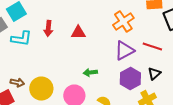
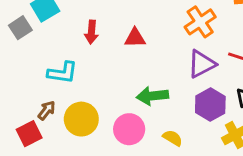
cyan L-shape: (21, 38) -> (62, 73), moved
green arrow: (90, 72) -> (152, 96), size x1.5
brown arrow: (17, 82) -> (47, 110), turned -64

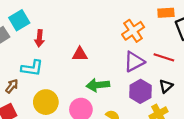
red arrow: (91, 32) -> (39, 38), moved
red triangle: (135, 38) -> (80, 54), moved
brown arrow: (47, 110) -> (12, 86), moved

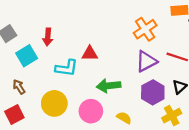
cyan square: (19, 20) -> (27, 56), moved
cyan L-shape: (32, 68) -> (66, 68), moved
brown arrow: (12, 86) -> (19, 87), turned -72

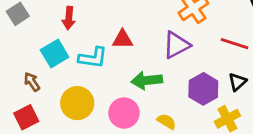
cyan square: (27, 56) -> (55, 53), moved
purple triangle: (146, 61) -> (176, 45), moved

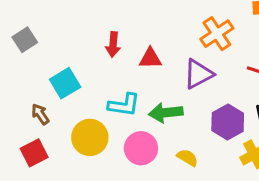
red arrow: (69, 18) -> (113, 44), moved
red triangle: (123, 39) -> (150, 58), moved
cyan L-shape: (93, 58) -> (124, 105), moved

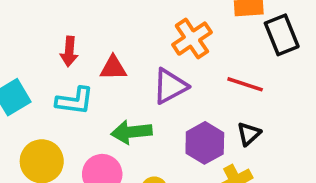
cyan L-shape: (124, 105) -> (75, 101), moved

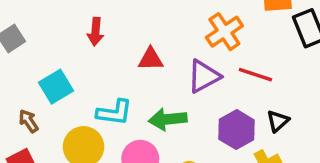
red arrow: (69, 51) -> (96, 32), moved
red line: (245, 84) -> (255, 75), moved
cyan L-shape: (75, 101) -> (114, 112), moved

